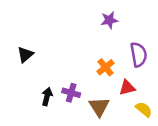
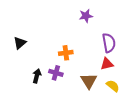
orange cross: (106, 67) -> (66, 53), moved, turned 32
red triangle: (127, 88) -> (107, 64), moved
brown triangle: (99, 107) -> (89, 81), moved

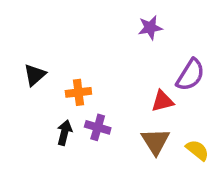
purple semicircle: (109, 43) -> (190, 75), turned 42
orange cross: (66, 53) -> (78, 92), moved
red triangle: (107, 64) -> (162, 101), moved

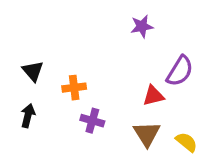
black triangle: (35, 75) -> (33, 71), turned -30
black arrow: (64, 133) -> (28, 116), moved

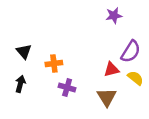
purple star: (142, 26) -> (114, 16), moved
yellow semicircle: (186, 142) -> (135, 78), moved

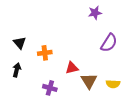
red triangle: (111, 70) -> (72, 68), moved
yellow semicircle: (135, 78) -> (113, 84), moved, turned 144
purple cross: (67, 88) -> (50, 88), moved

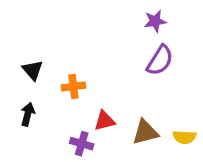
purple semicircle: (109, 43) -> (160, 60), moved
red triangle: (72, 68) -> (104, 121), moved
brown triangle: (89, 81) -> (145, 132), turned 48

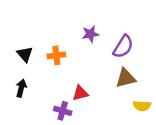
purple star: (155, 21) -> (90, 34), moved
orange cross: (73, 86) -> (56, 55), moved
brown triangle: (145, 132) -> (126, 78), moved

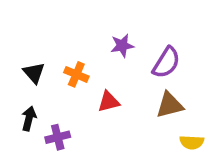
orange cross: (56, 55) -> (76, 74), turned 30
red triangle: (80, 93) -> (109, 102), moved
purple cross: (63, 111) -> (58, 137), moved, turned -30

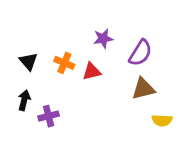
red triangle: (109, 102) -> (92, 72), moved

